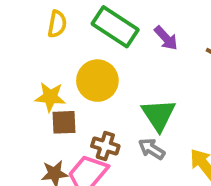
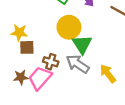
yellow circle: (97, 81) -> (69, 27), moved
gray arrow: (152, 149) -> (78, 64), size x1.5

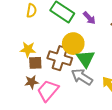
brown cross: (51, 62) -> (60, 58), moved, size x1.6
brown star: (21, 77) -> (32, 82), moved

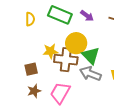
yellow star: (28, 49) -> (50, 51), moved
brown square: (35, 63) -> (31, 69), moved
brown star: (32, 82) -> (34, 91), moved

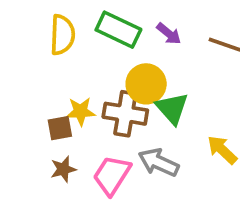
yellow semicircle: (30, 19) -> (62, 35), size x1.5
yellow star: (50, 51) -> (81, 111), moved
gray arrow: (90, 74) -> (159, 162), moved

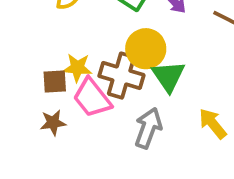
gray arrow: (159, 162) -> (148, 128), turned 78
pink trapezoid: (112, 175) -> (92, 98), moved, turned -78

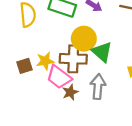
brown square: (55, 82) -> (25, 66), moved
brown star: (53, 123) -> (70, 92), moved

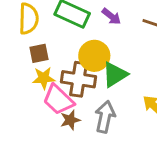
green triangle: (102, 52) -> (115, 75), turned 40
brown square: (25, 66) -> (39, 53), moved

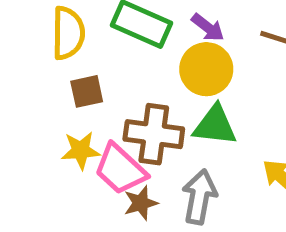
yellow circle: (94, 56) -> (206, 69), moved
green triangle: (115, 75) -> (215, 125), turned 40
yellow star: (44, 78) -> (81, 150), moved

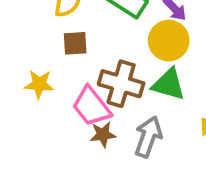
yellow star: (81, 150) -> (39, 84), moved

